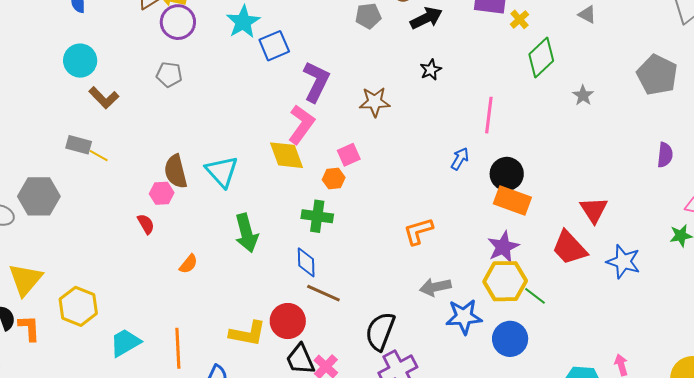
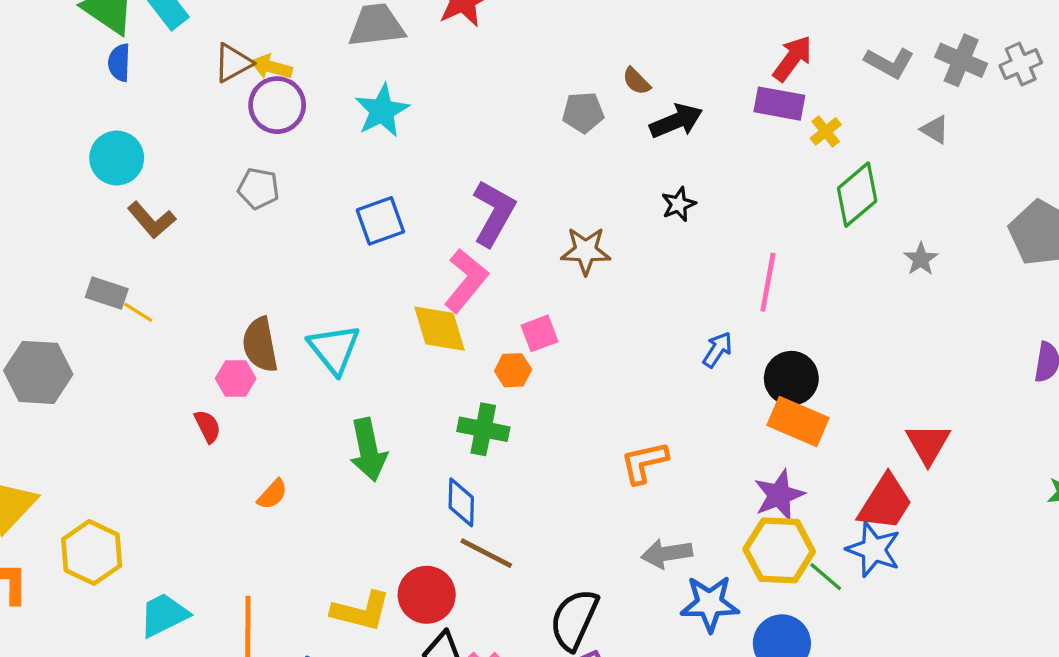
blue square: (274, 46) -> (380, 221), moved
red trapezoid: (569, 248) -> (885, 502), turned -108
blue star: (623, 262) -> (874, 550), moved

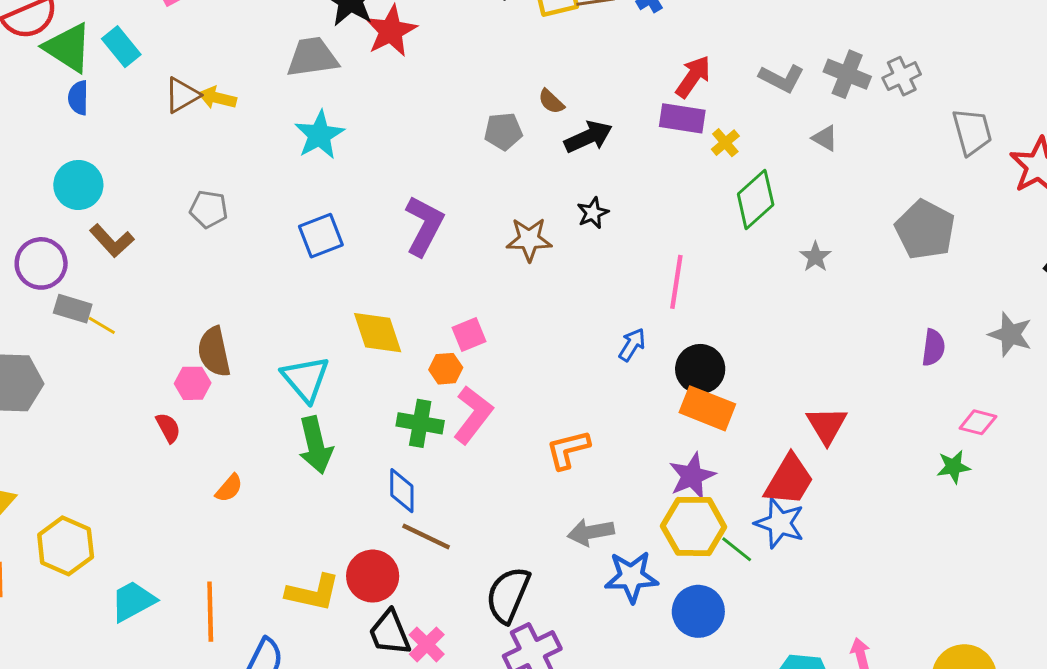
purple circle: (277, 105) -> (41, 263), moved
brown star: (586, 251) -> (529, 239), moved
pink L-shape: (466, 280) -> (473, 415), moved
cyan triangle: (334, 349) -> (306, 379), moved

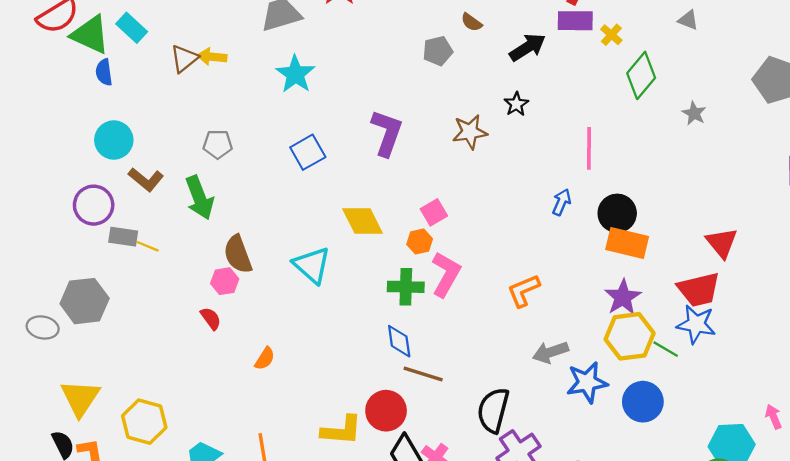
black arrow: (588, 137) -> (528, 47), moved
green arrow: (316, 445) -> (199, 198), moved
red trapezoid: (789, 480) -> (699, 290), turned 54

